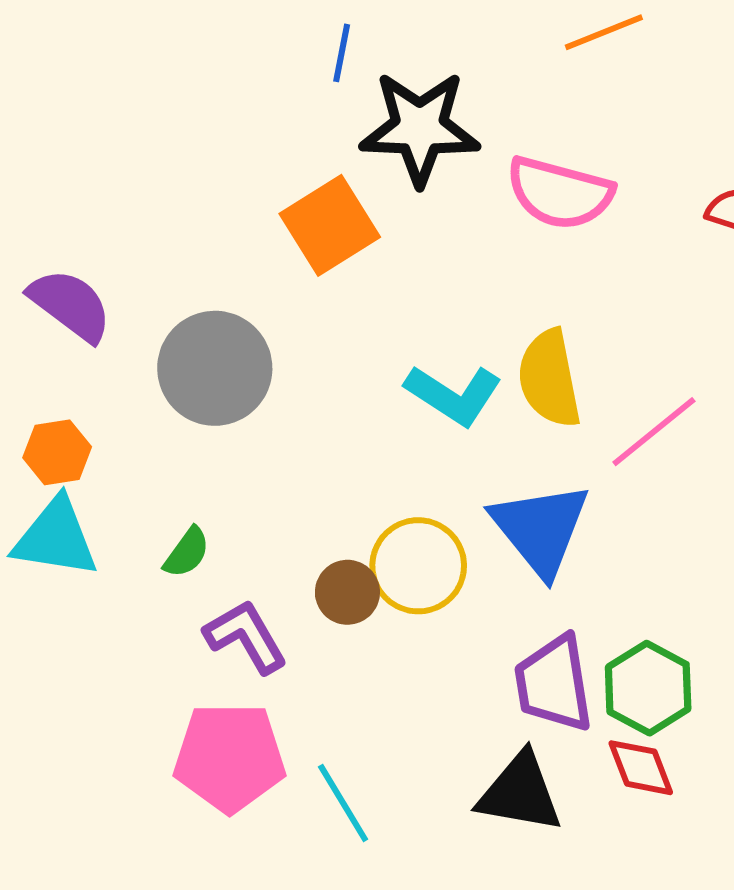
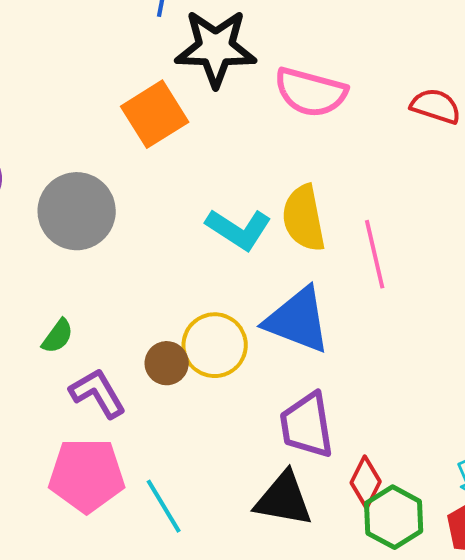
pink line: (654, 432) -> (375, 254), turned -64
blue triangle: (540, 529) -> (298, 320), turned -30
green hexagon: (648, 688) -> (394, 517), moved
red diamond: (641, 768) -> (366, 482), turned 48

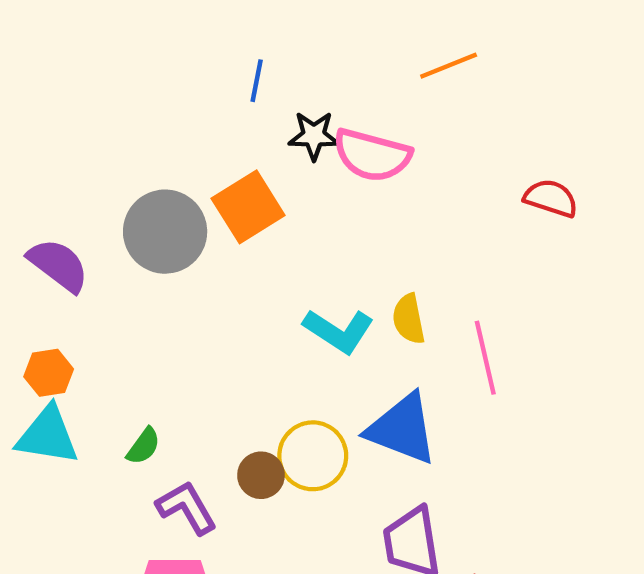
black star: (216, 48) -> (314, 136), size x0.6
pink semicircle: (311, 92) -> (372, 155), moved
gray circle: (77, 211) -> (165, 232), moved
yellow semicircle: (304, 218) -> (409, 319), size x0.7

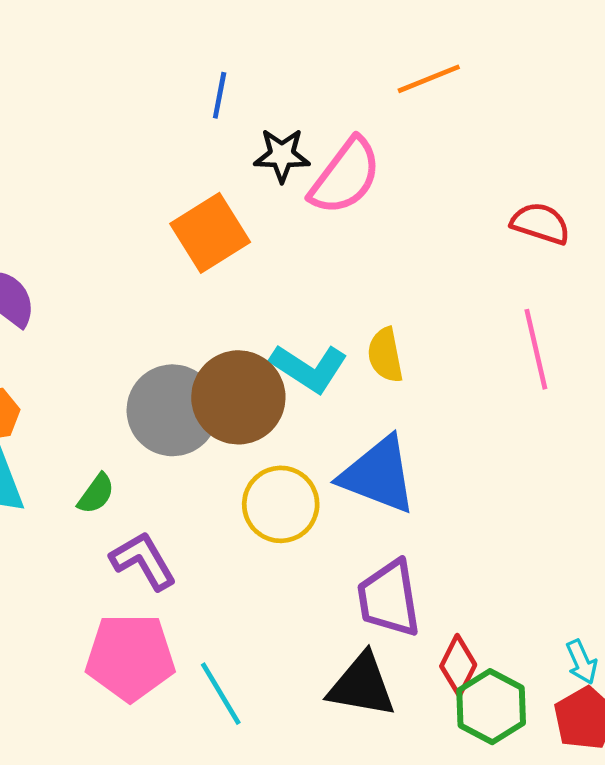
pink semicircle: (372, 155) -> (345, 176), turned -68
gray circle: (165, 232) -> (173, 410), moved
pink line: (485, 358) -> (536, 349), moved
brown circle: (261, 475) -> (238, 397), moved, size x1.8

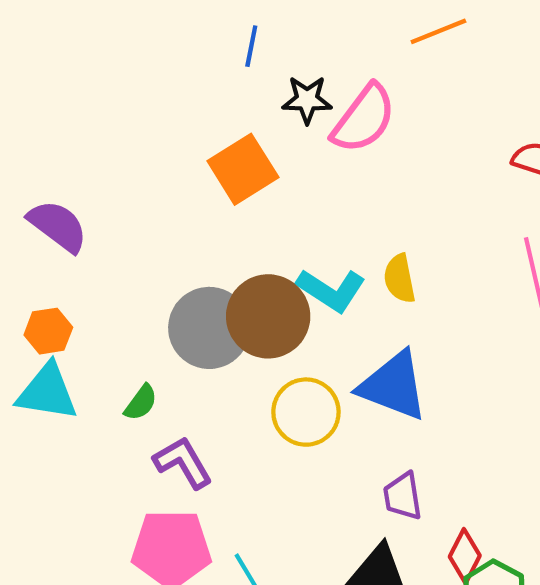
purple trapezoid: (389, 598) -> (403, 496), size x0.7

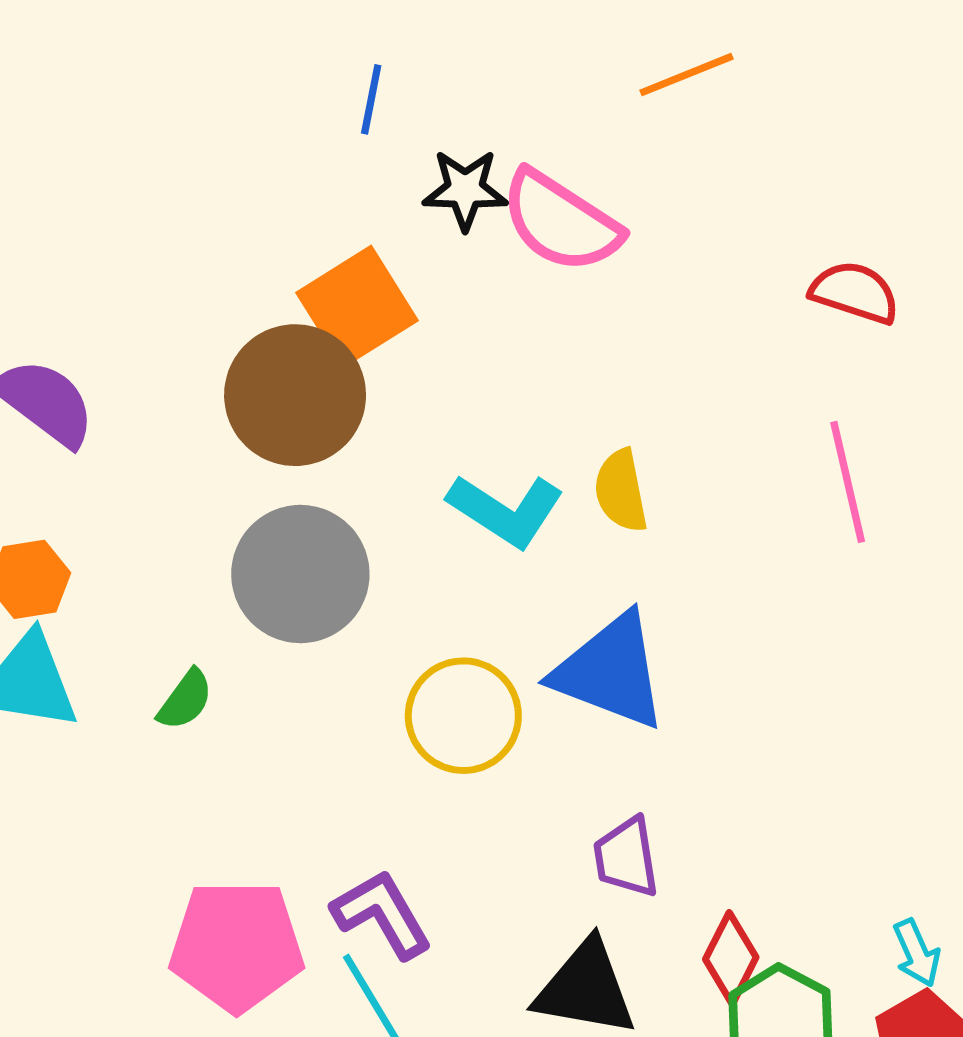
pink semicircle: (364, 119) -> (561, 222), turned 86
brown circle: (268, 316) -> (295, 395), moved
purple L-shape: (183, 463) -> (382, 914), moved

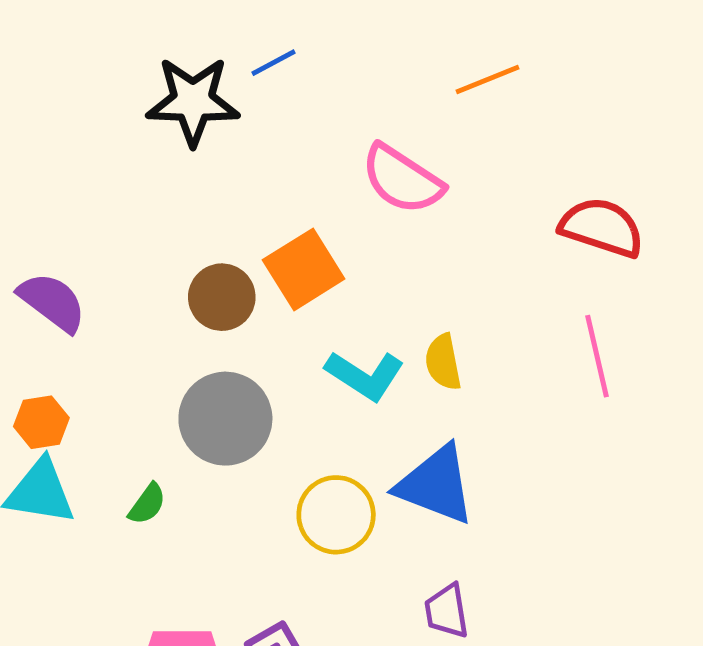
blue line: (371, 99) -> (273, 63), moved, turned 51
black star: (465, 190) -> (193, 101), moved, size x1.6
red semicircle: (855, 292) -> (602, 227), size x1.4
orange square: (357, 307) -> (304, 269), moved
brown circle: (295, 395) -> (222, 297), size x0.7

